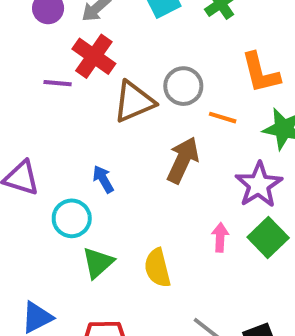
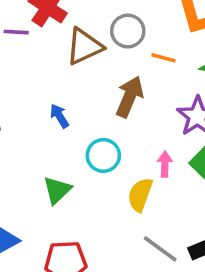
cyan circle: (72, 218) -> (103, 155), moved
yellow semicircle: (157, 268) -> (140, 195), moved, turned 36

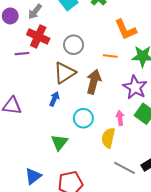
gray circle: (128, 31) -> (74, 45), moved
brown triangle: (84, 46) -> (65, 73), moved
blue arrow: (59, 116) -> (54, 99), turned 64

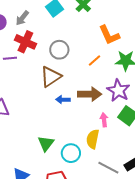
orange line: (110, 56) -> (94, 61), turned -48
brown arrow: (94, 82) -> (90, 94), moved, turned 75
blue arrow: (54, 99) -> (63, 100), moved, turned -112
cyan circle: (83, 118) -> (71, 153), moved

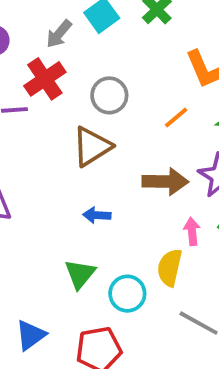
gray arrow: (22, 18) -> (59, 34), moved
red cross: (25, 42) -> (45, 79), turned 30
blue arrow: (63, 100) -> (97, 215), moved

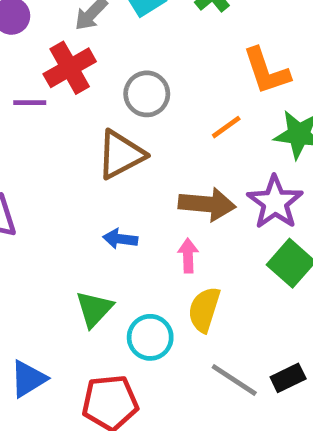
pink arrow: (192, 231) -> (188, 256), moved

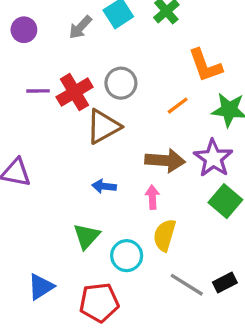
red cross: (70, 68) -> (75, 92), moved

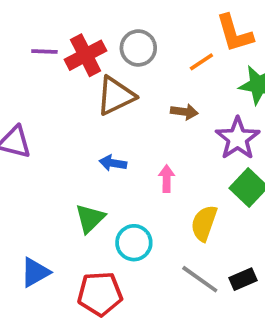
orange line: (178, 106) -> (201, 62), moved
brown arrow: (165, 161) -> (184, 112), moved, size x0.6
yellow semicircle: (165, 235) -> (204, 223), moved

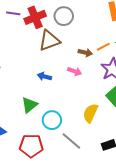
orange line: (201, 62) -> (103, 47), moved
pink arrow: (167, 178) -> (75, 71), moved, turned 104
gray line: (200, 279) -> (71, 141), moved

